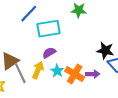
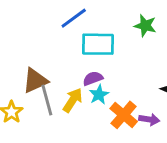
cyan star: (57, 71) -> (99, 95), moved

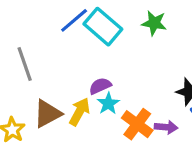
cyan rectangle: (98, 44) -> (103, 27), moved, turned 44
brown triangle: (35, 80) -> (47, 114), moved
gray line: (47, 100) -> (25, 64), moved

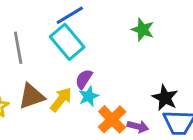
cyan rectangle: (103, 27) -> (67, 42), moved
purple semicircle: (100, 86) -> (84, 79), turned -42

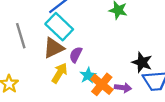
brown triangle: (32, 96) -> (54, 48), moved
cyan star: (89, 96) -> (88, 75), moved

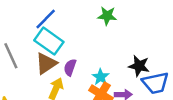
cyan star: (88, 75) -> (101, 77), moved

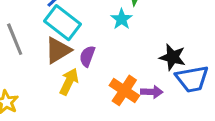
cyan star: (101, 77) -> (122, 19), moved

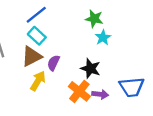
cyan star: (122, 19) -> (103, 38), moved
cyan rectangle: (62, 23) -> (37, 36), size x0.7
black star: (173, 57) -> (90, 69), moved

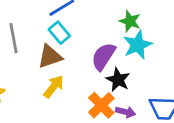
cyan star: (103, 38) -> (137, 45), size x1.5
purple semicircle: (53, 63) -> (103, 56), moved, size x1.5

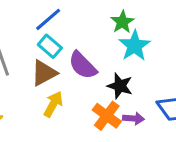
green star: (130, 21) -> (122, 22), turned 30
purple semicircle: (103, 56) -> (83, 65), moved, turned -68

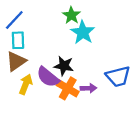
cyan rectangle: (50, 46) -> (18, 40), turned 54
purple semicircle: (83, 65) -> (48, 77), moved
black star: (120, 86) -> (64, 66), moved

